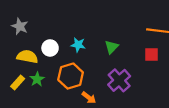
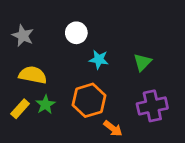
white circle: (50, 48) -> (76, 33), moved
purple cross: (119, 80) -> (152, 106), turned 30

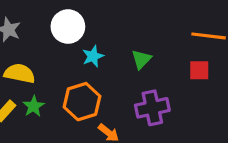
white circle: (76, 33) -> (68, 27), size x1.4
cyan star: (99, 60) -> (93, 56), turned -30

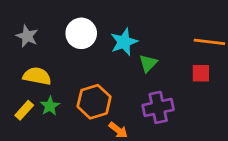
cyan star: (93, 56) -> (124, 42), moved, size x1.4

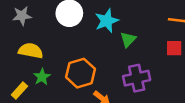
gray star: (27, 36) -> (22, 16), turned -30
yellow rectangle: (24, 110) -> (19, 91), moved

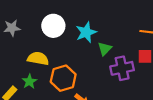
yellow semicircle: (31, 51) -> (38, 59), moved
purple cross: (137, 78) -> (122, 68), moved

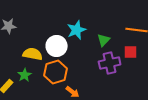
white circle: (53, 26) -> (57, 46), moved
green triangle: (105, 49) -> (104, 40), moved

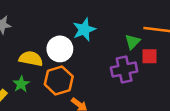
green triangle: (104, 40) -> (133, 42), moved

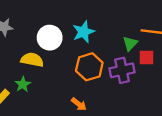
white circle: (60, 49) -> (50, 38), moved
orange hexagon: (59, 80) -> (89, 67), moved

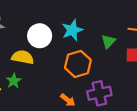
green triangle: (130, 43) -> (108, 41), moved
purple cross: (122, 70) -> (99, 93), moved

